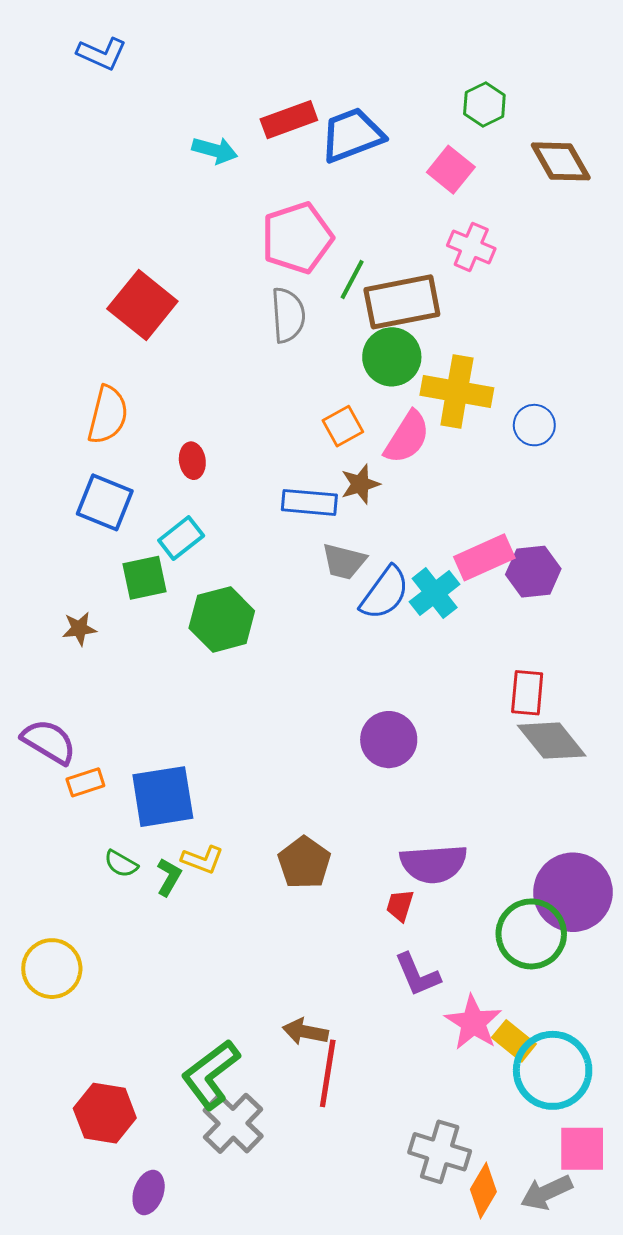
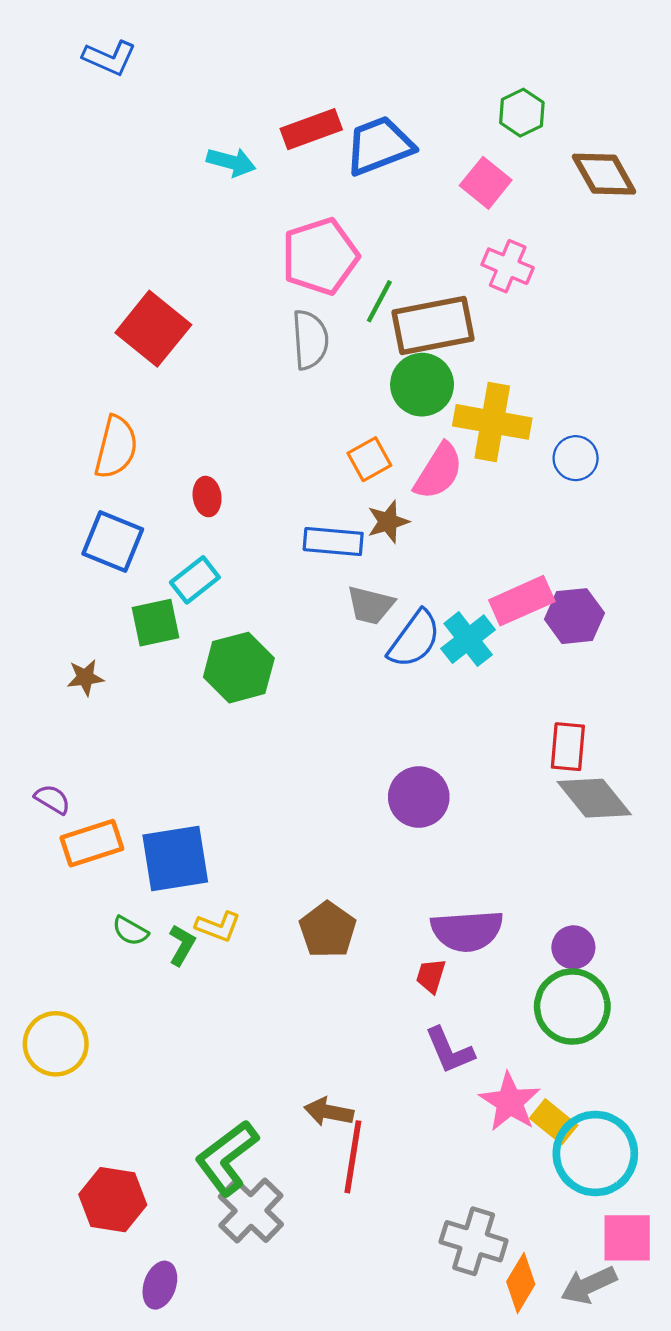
purple semicircle: (49, 742) -> (52, 799), size x0.6
orange rectangle: (85, 782) -> (92, 843), size x1.5
purple circle: (573, 892) -> (573, 947), moved, size x0.5

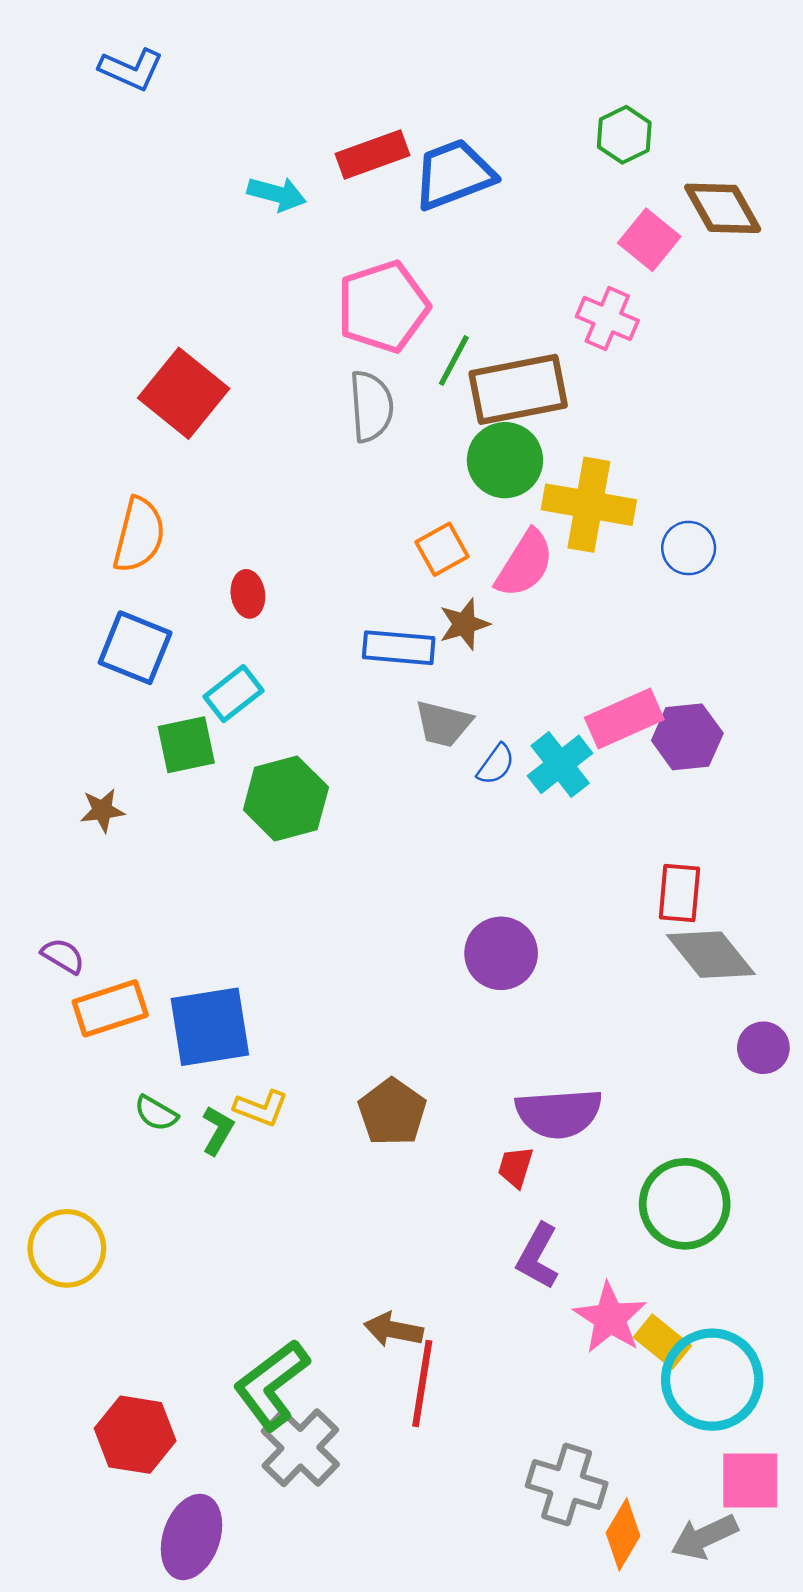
pink square: (486, 183) -> (649, 240), moved
blue semicircle: (414, 639) -> (496, 764), size x0.6
purple circle: (573, 947) -> (763, 1048), moved
purple L-shape: (449, 1050) -> (538, 1256), turned 52
purple ellipse: (160, 1285) -> (191, 1537), size x1.5

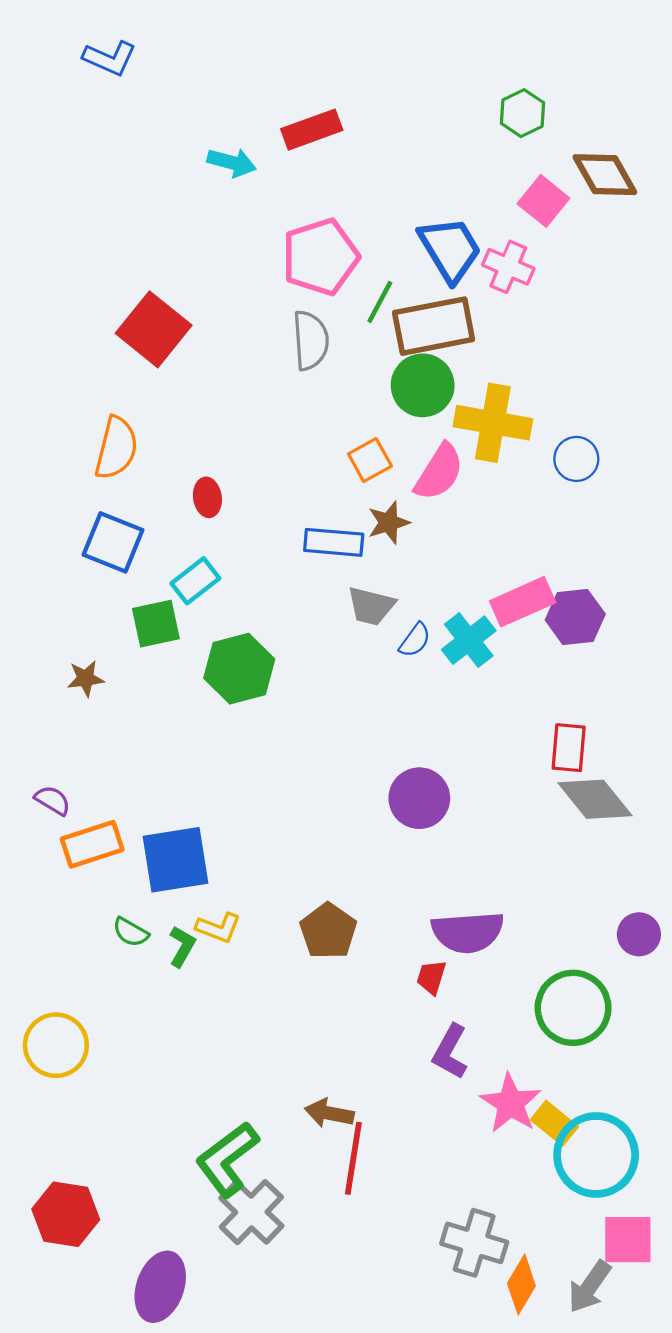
blue trapezoid: (454, 174) -> (450, 249), moved, turned 80
purple circle: (763, 1048) -> (639, 934), moved
red hexagon: (135, 1435) -> (66, 1214), moved
gray arrow: (704, 1537) -> (589, 1287), turned -30

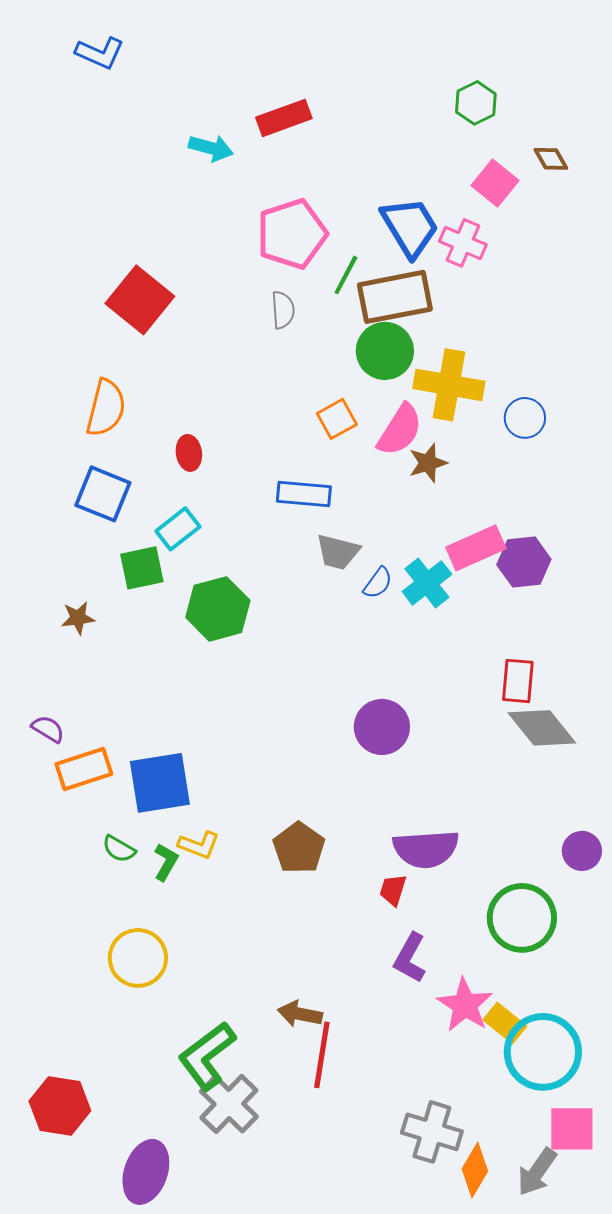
brown diamond: (605, 175) -> (551, 159), size x0.6
gray semicircle: (311, 340) -> (283, 310), size x0.7
brown star: (389, 523) -> (428, 463), moved
yellow circle: (56, 1045) -> (138, 958), moved

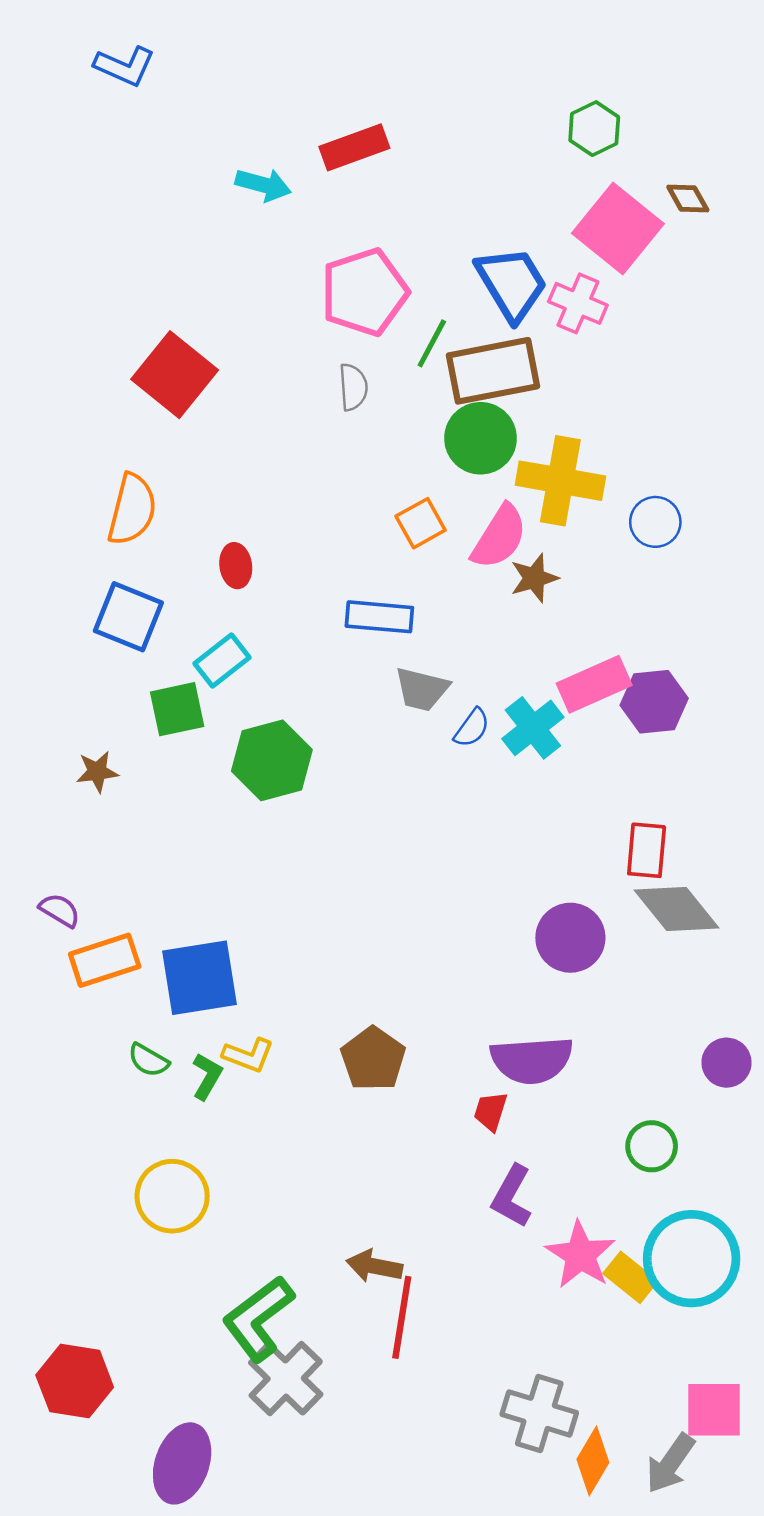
pink square: (495, 183) -> (618, 228), size x1.5
purple circle: (382, 727) -> (570, 938), moved
green circle: (522, 918) -> (652, 1146), size x0.6
cyan circle: (543, 1052) -> (692, 1259), moved

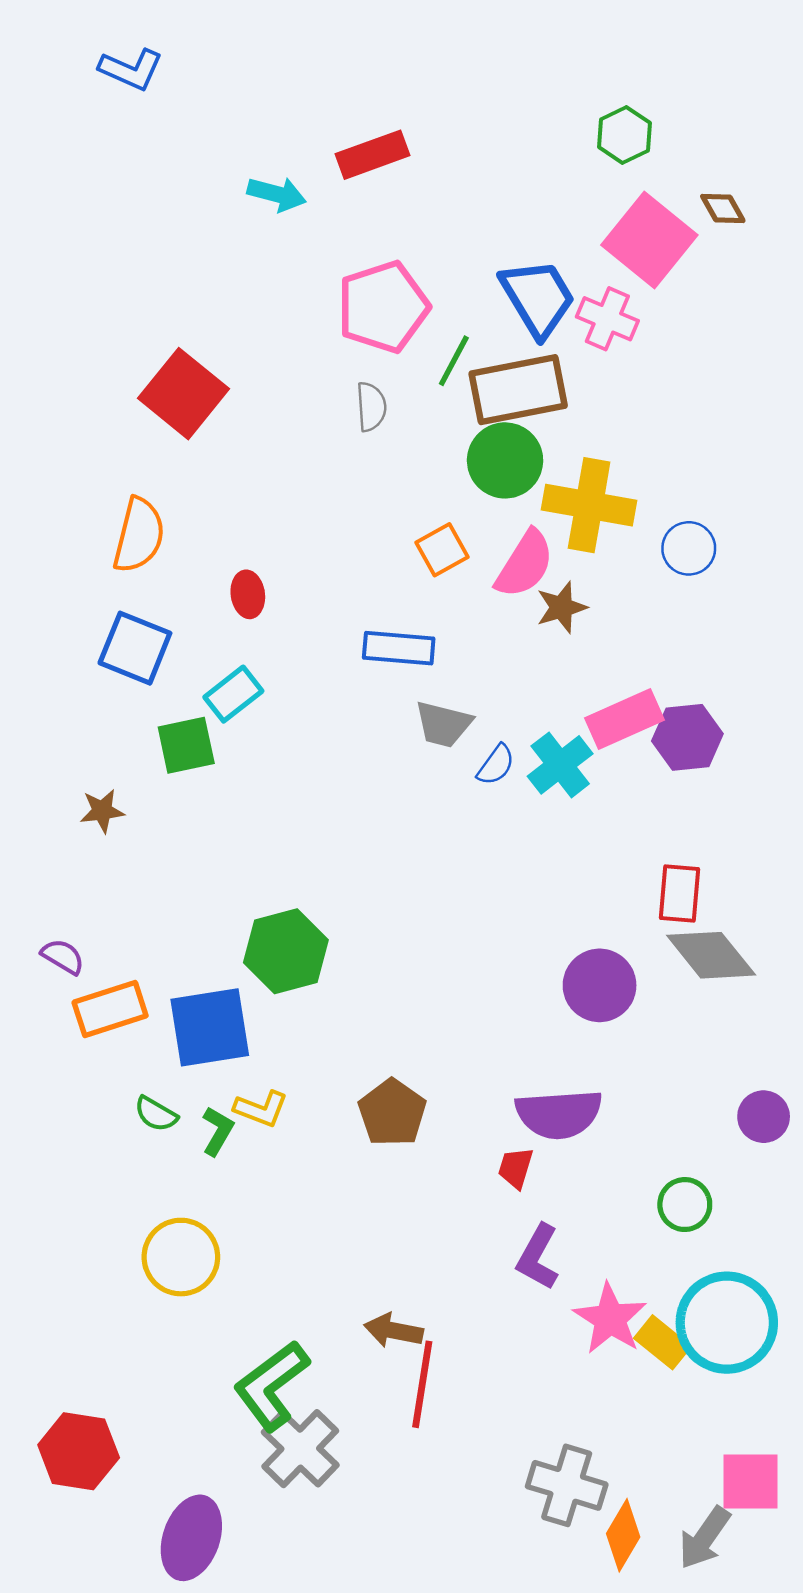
green hexagon: (272, 760) -> (286, 951), moved

